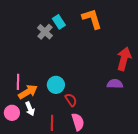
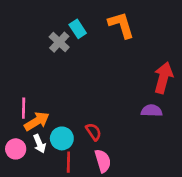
cyan circle: (56, 85) -> (62, 138), moved

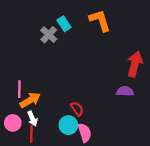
cyan circle: (62, 138) -> (68, 125), moved
red line: (68, 162) -> (31, 134), moved

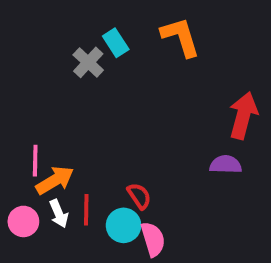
red line: (31, 134) -> (86, 210), moved

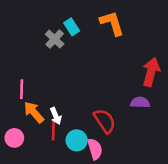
pink line: (35, 161) -> (22, 89), moved
orange arrow: (55, 180) -> (34, 112), turned -100
red semicircle: (139, 196) -> (105, 121), moved, size x1.5
white arrow: (59, 214) -> (56, 116), moved

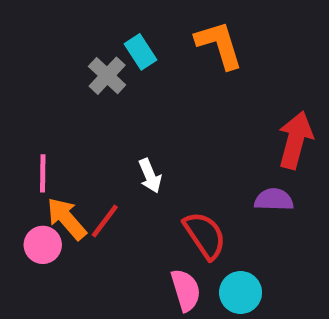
white arrow: (56, 116) -> (150, 176), moved
red line: (53, 131) -> (105, 221), moved, turned 36
pink circle: (14, 138) -> (43, 245), moved
cyan circle: (77, 140) -> (241, 293), moved

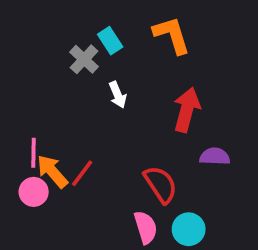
red arrow: (295, 140) -> (187, 110), moved
pink line: (43, 173) -> (34, 153), moved
white arrow: (150, 176) -> (118, 95), moved

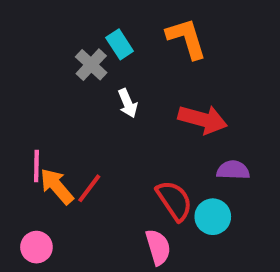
red arrow: (187, 110) -> (203, 119), turned 90
pink circle: (34, 192) -> (36, 247), moved
cyan circle: (189, 229) -> (213, 217), moved

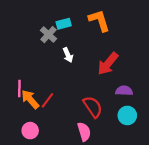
cyan rectangle: (120, 44) -> (64, 24), turned -72
red arrow: (203, 119) -> (108, 64), turned 115
cyan circle: (213, 217) -> (127, 115), moved
pink circle: (36, 247) -> (30, 131), moved

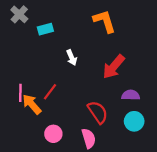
cyan rectangle: (64, 24) -> (45, 29), moved
gray cross: (49, 35) -> (19, 14), moved
red line: (47, 100) -> (50, 92), moved
pink circle: (30, 131) -> (53, 134), moved

